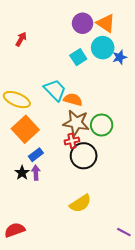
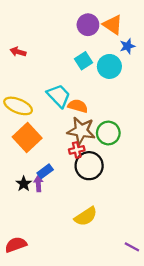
red arrow: (21, 39) -> (18, 52), moved, turned -104
cyan circle: (103, 48) -> (109, 66), moved
blue star: (120, 57) -> (127, 46), moved
blue rectangle: (36, 155) -> (45, 171), moved

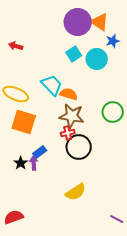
purple circle: (88, 25) -> (78, 22), size x1.4
green circle: (108, 133) -> (113, 112), moved
orange square: (27, 138) -> (24, 122), turned -30

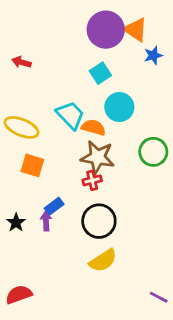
cyan circle: (97, 59) -> (119, 107), moved
orange square: (24, 122) -> (32, 165), size x0.7
black circle: (79, 147) -> (99, 221), moved
black star: (21, 163) -> (16, 222), moved

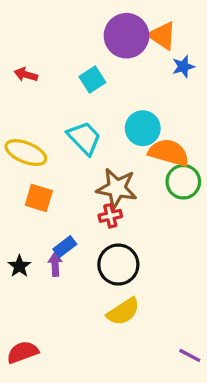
cyan square: (100, 73) -> (92, 80), moved
orange semicircle: (94, 127) -> (169, 153), moved, size x1.4

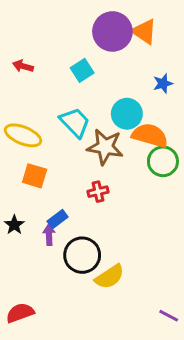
blue star: (183, 67) -> (163, 83), moved
brown star: (117, 188) -> (105, 147), moved
black circle: (118, 265) -> (82, 255), moved
black star: (19, 266) -> (14, 225), moved

